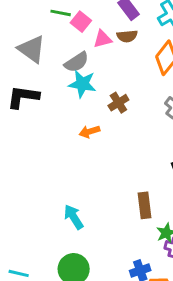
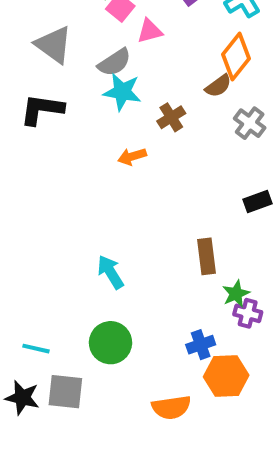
brown semicircle: (127, 36) -> (218, 86), moved, turned -30

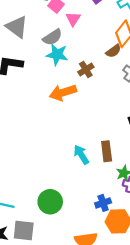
pink triangle: (150, 31) -> (73, 19), turned -42
orange arrow: (132, 156) -> (63, 92), size x1.6
cyan arrow: (111, 272) -> (81, 155), moved

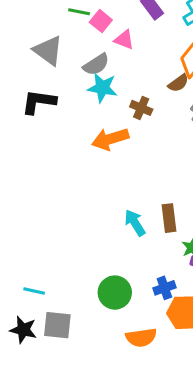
pink triangle: (73, 19) -> (124, 40), turned -42
brown cross: (86, 69) -> (141, 108), turned -35
green circle: (50, 202) -> (115, 293), moved

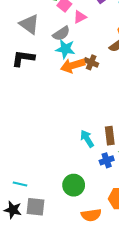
pink triangle: (124, 40) -> (80, 17), turned -48
orange arrow: (110, 139) -> (73, 65), moved
blue cross: (164, 288) -> (107, 160), moved

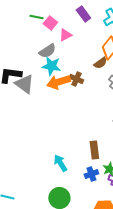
gray triangle: (29, 24) -> (24, 84), moved
cyan arrow: (87, 139) -> (60, 163), moved

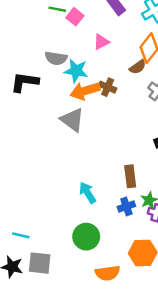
pink triangle: (65, 35) -> (101, 42), moved
gray semicircle: (47, 51) -> (56, 58), moved, turned 42
gray triangle: (24, 84) -> (72, 120), moved

